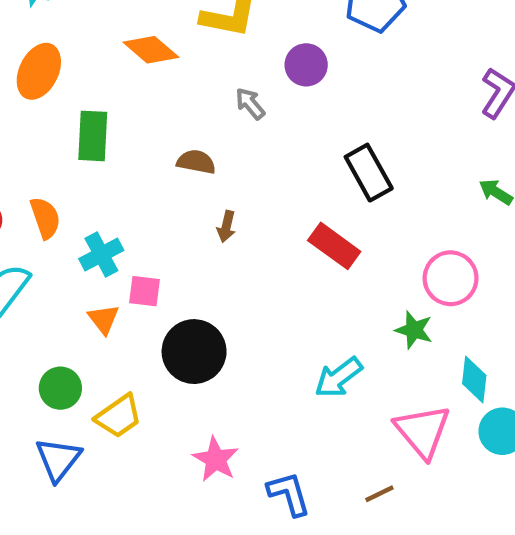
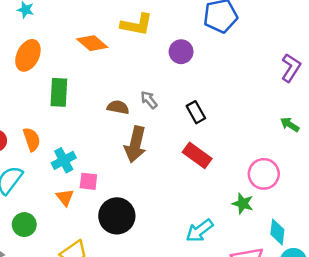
gray arrow: (250, 104) -> (149, 100), moved
black rectangle: (369, 173) -> (196, 112), moved, size x0.7
brown arrow: (226, 227) -> (135, 144), size x2.0
green circle: (60, 388) -> (24, 225), moved

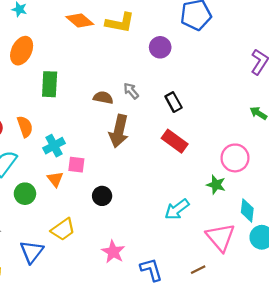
orange diamond: (92, 43) -> (80, 20), moved
black circle: (117, 216) -> (102, 196), size x0.6
green circle: (24, 225) -> (25, 194), moved

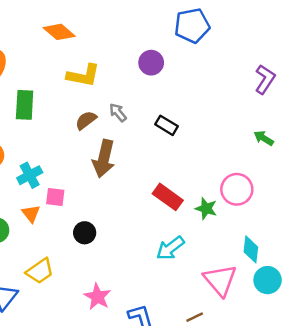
yellow L-shape: (120, 23) -> (83, 75), moved
brown semicircle: (103, 98) -> (86, 120), turned -48
black rectangle: (174, 102) -> (166, 125), turned -30
red rectangle: (175, 141) -> (168, 197), moved
green star: (216, 185) -> (206, 208), moved

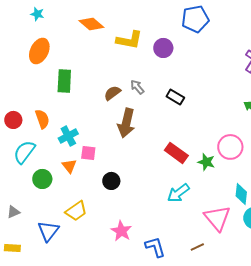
yellow L-shape: (83, 75) -> (129, 40), moved

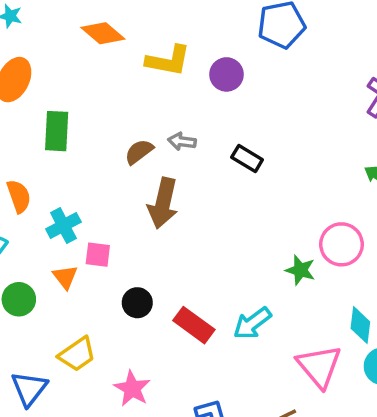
gray arrow: (137, 87) -> (182, 141), turned -42
red rectangle: (176, 153) -> (194, 325), moved
pink star: (121, 231) -> (132, 389), moved

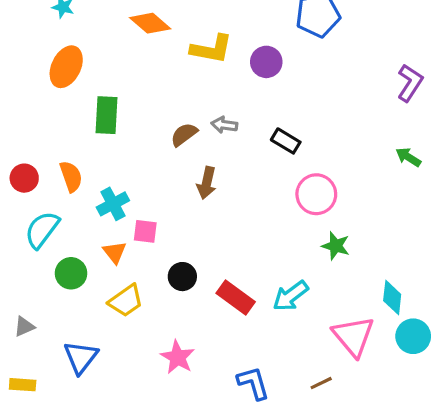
brown arrow: (163, 203) -> (207, 183), size x0.7
pink circle: (341, 244) -> (316, 194), moved
yellow trapezoid: (77, 354) -> (126, 301), moved

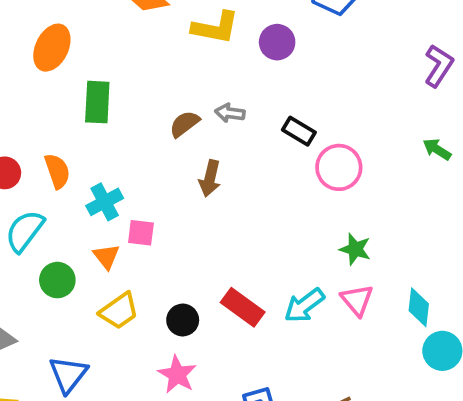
pink circle: (316, 194) -> (339, 167), moved
black circle: (182, 277) -> (183, 320), moved
pink triangle: (353, 336) -> (357, 300), moved, size x0.7

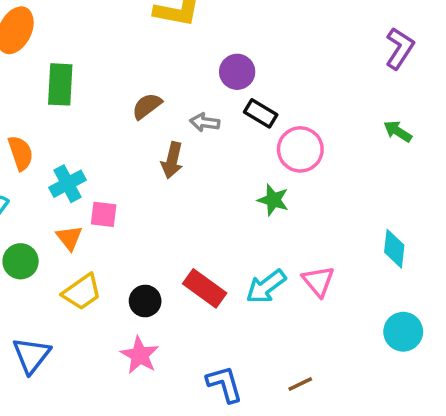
purple circle: (277, 42) -> (237, 72), moved
gray arrow: (230, 113) -> (205, 122), moved
green star: (355, 249) -> (273, 200), moved
cyan diamond: (419, 307) -> (394, 249), moved

